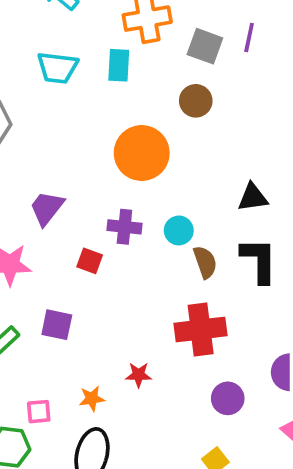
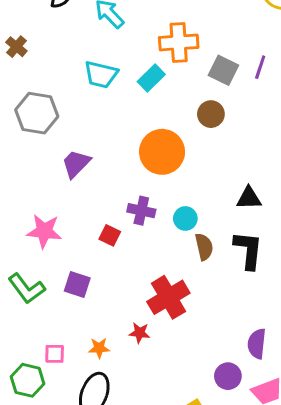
cyan rectangle: (119, 65) -> (151, 78), turned 36
purple trapezoid: (47, 208) -> (76, 164), moved
red cross: (201, 330) -> (168, 297), moved, turned -30
purple circle: (228, 398) -> (228, 376), moved

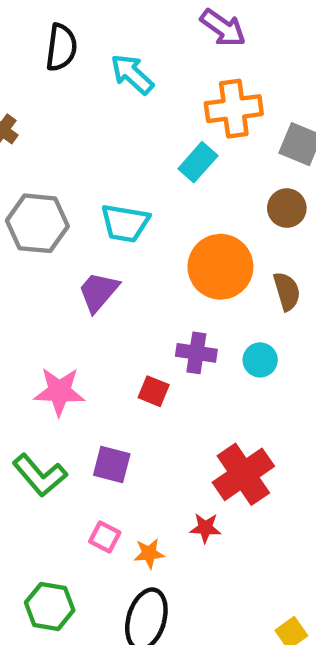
cyan trapezoid: (101, 74) -> (125, 223), moved
brown semicircle: (204, 247) -> (287, 291), moved
pink square: (55, 354) -> (105, 537), moved, turned 30

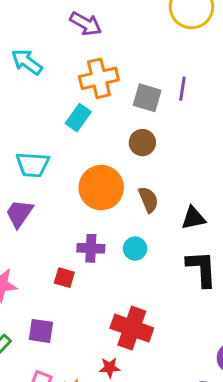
red cross: (243, 474) -> (132, 328), turned -30

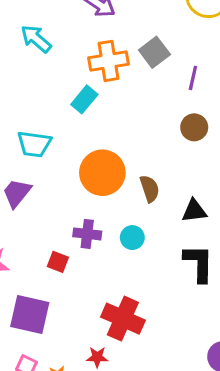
gray square: (147, 98) -> (154, 52), moved, turned 32
brown circle: (142, 143) -> (194, 127), moved
purple square: (41, 331) -> (30, 314), size x1.5

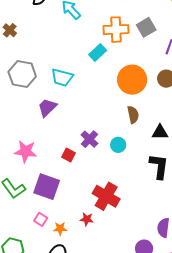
orange circle: (102, 173) -> (132, 80), moved
purple cross: (87, 234) -> (89, 139), turned 30

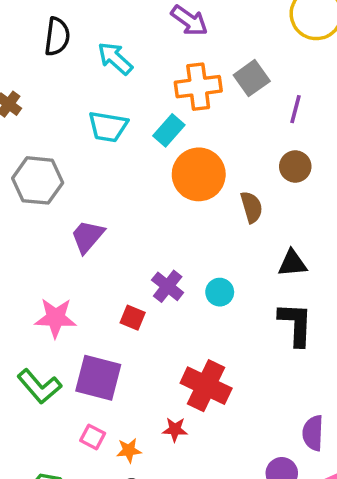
cyan trapezoid: (62, 77) -> (108, 127), moved
orange circle: (132, 80) -> (199, 174), moved
brown semicircle: (133, 115) -> (252, 207), moved

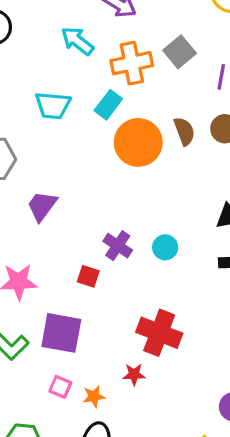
cyan arrow: (115, 58) -> (77, 41), moved
brown semicircle: (252, 207) -> (184, 131), moved

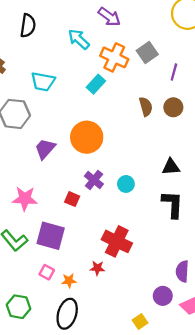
orange cross: (132, 63) -> (114, 57), turned 32
cyan trapezoid: (53, 105) -> (43, 82), moved
orange circle: (138, 142) -> (87, 137), moved

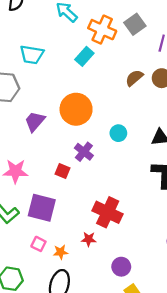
brown semicircle: (146, 107) -> (134, 78), turned -114
cyan circle: (126, 184) -> (118, 133), moved
purple circle: (163, 296) -> (121, 267), moved

